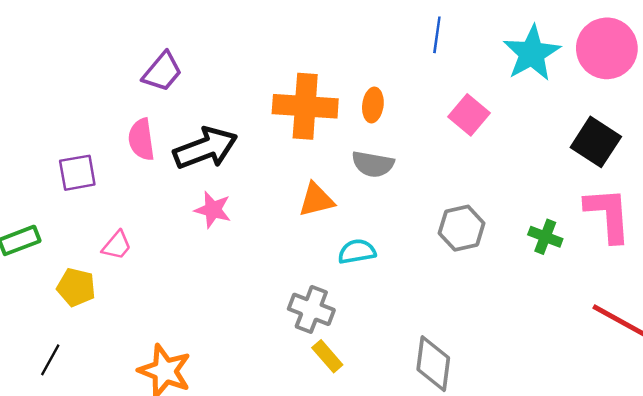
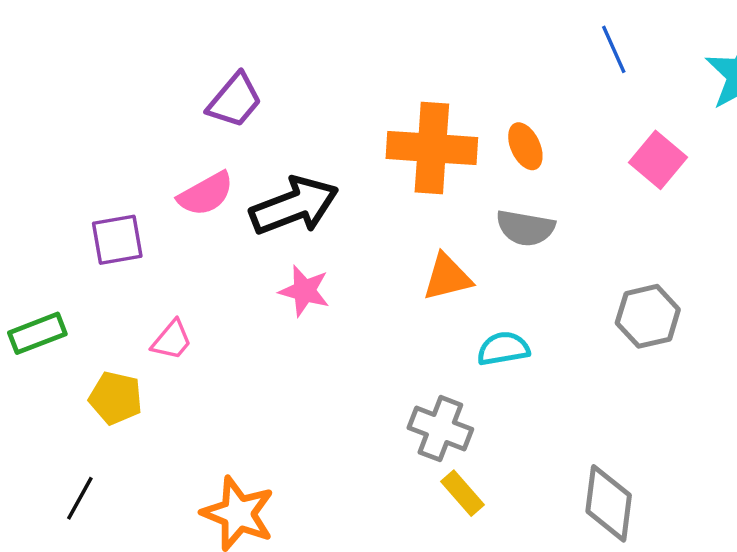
blue line: (437, 35) -> (614, 49), turned -32
orange ellipse: (373, 105) -> (525, 146), turned -32
pink semicircle: (141, 139) -> (206, 194), turned -111

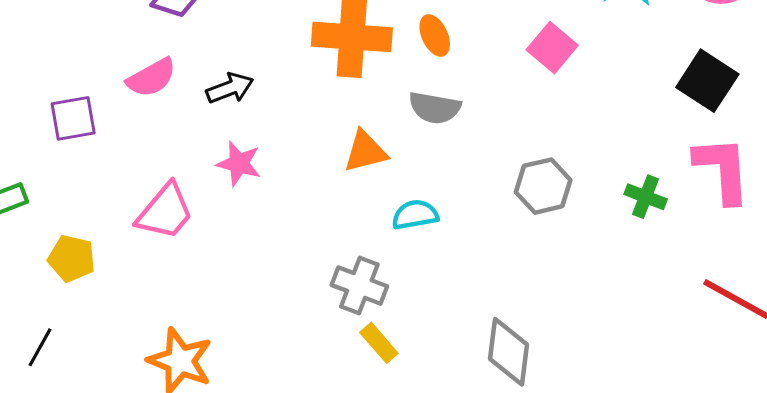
black arrow: (294, 206) -> (230, 88), size x0.6
pink trapezoid: (172, 340) -> (165, 212), moved, size x1.6

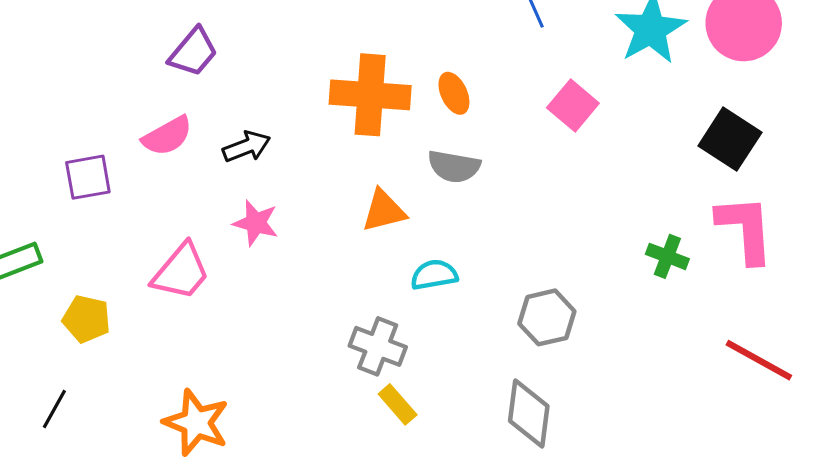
gray hexagon: (543, 186) -> (547, 317), moved

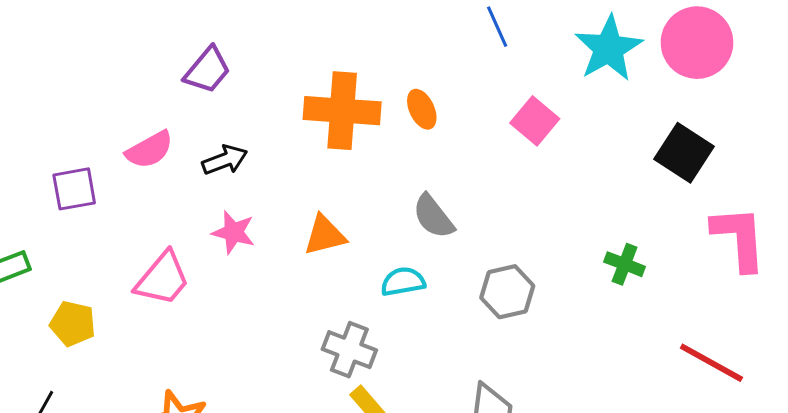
purple trapezoid: (193, 52) -> (207, 70), moved
gray semicircle: (454, 166) -> (433, 216), moved, turned 42
orange triangle: (384, 211) -> (325, 235), moved
pink L-shape: (745, 229) -> (739, 238), moved
gray hexagon: (547, 317) -> (507, 292), moved

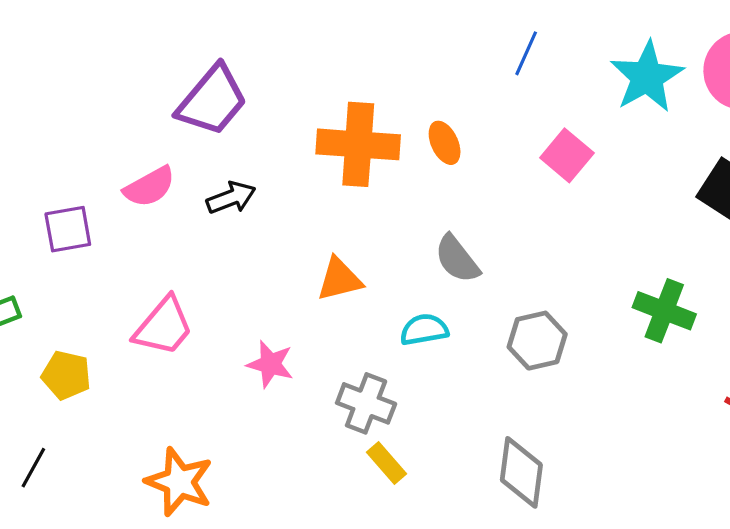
blue line: (497, 27) -> (526, 53), turned 48
purple trapezoid: (207, 70) -> (212, 100), size x1.4
pink star: (233, 232) -> (270, 364), moved
green cross: (625, 264) -> (664, 311), size x1.4

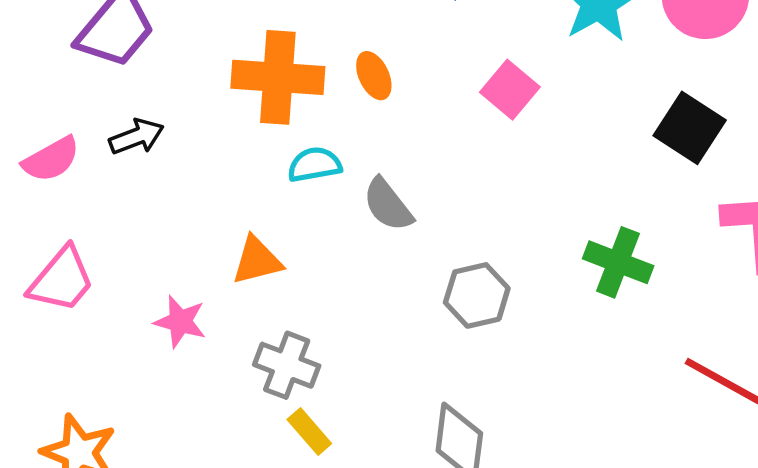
pink semicircle: (149, 187) -> (51, 159), moved
orange triangle: (339, 279) -> (257, 261), moved
cyan semicircle: (424, 330) -> (315, 165), moved

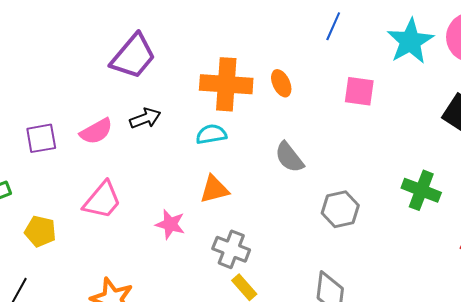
pink square: (510, 90) -> (359, 91), turned -32
cyan semicircle: (315, 165) -> (211, 134), moved

